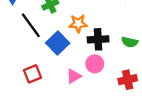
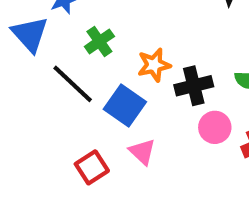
pink circle: (95, 64) -> (215, 127), moved
pink triangle: (74, 76) -> (142, 152), moved, turned -35

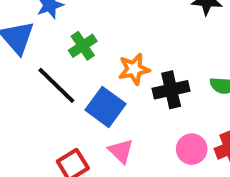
pink circle: (215, 127) -> (192, 149), moved

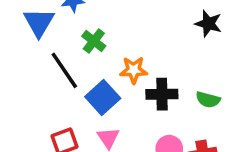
green cross: (83, 46) -> (94, 41), turned -30

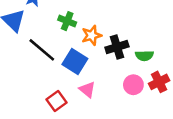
green cross: (94, 41) -> (67, 21), moved
green semicircle: (208, 100) -> (144, 56), moved

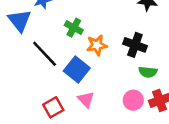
black cross: (117, 47) -> (135, 45), moved, turned 30

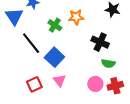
orange star: (97, 45) -> (76, 17), moved

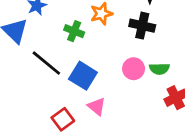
black cross: (100, 42) -> (142, 26), moved
pink circle: (95, 84) -> (134, 69), moved

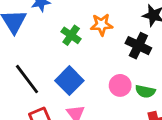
black line: (46, 63) -> (27, 79), moved

